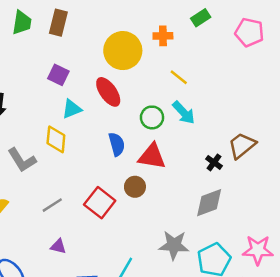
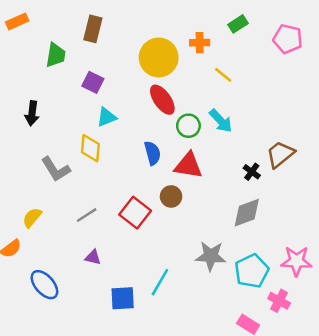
green trapezoid: (22, 23) -> (56, 55), moved
yellow line: (179, 77) -> (223, 75), moved
red ellipse: (108, 92) -> (162, 100), moved

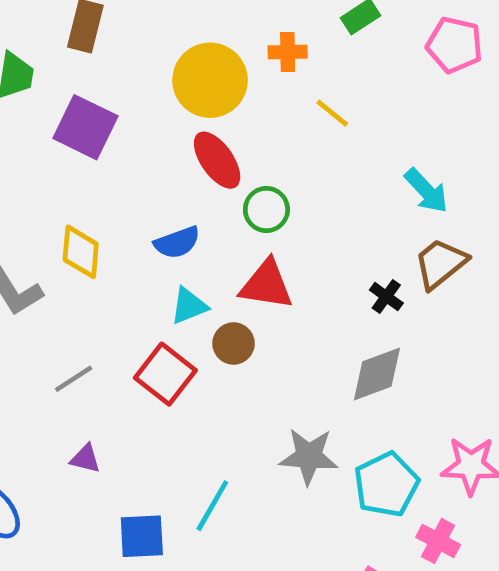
purple square: (93, 82) -> (85, 127), size x1.5
cyan triangle: (107, 117) -> (189, 306), moved
cyan arrow: (221, 121) -> (426, 191), moved
blue semicircle: (152, 153) -> (177, 242), moved, turned 85

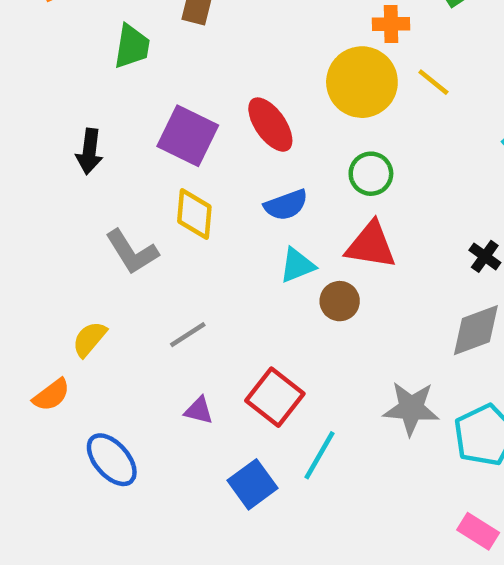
yellow circle: (210, 80) -> (362, 82), moved
purple square: (85, 127) -> (188, 136), moved
red ellipse: (217, 160) -> (270, 125), moved
red square: (165, 374) -> (275, 397), moved
blue square: (142, 536) -> (252, 484), turned -33

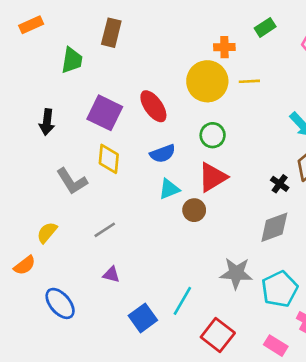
yellow line: (433, 82) -> (249, 81), turned -42
red triangle: (371, 245) -> (213, 177), turned -40
red square: (275, 397) -> (218, 335), moved

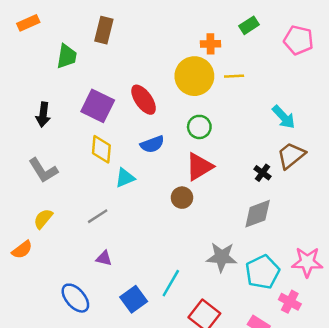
gray L-shape: (72, 181) -> (43, 170), moved
cyan triangle: (169, 189) -> (125, 178), moved
blue ellipse: (60, 303) -> (75, 298), moved

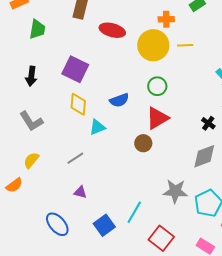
green trapezoid: (67, 56) -> (37, 29), moved
red ellipse: (144, 100) -> (112, 30), moved, turned -40

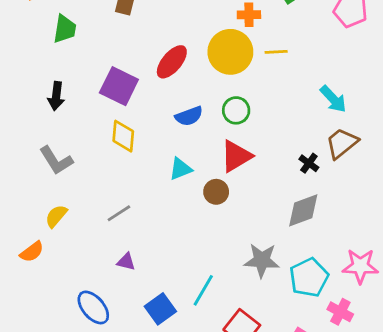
red ellipse: (112, 30) -> (172, 62), moved, turned -65
blue semicircle: (119, 100) -> (189, 116), moved
cyan triangle: (97, 127) -> (180, 169), moved

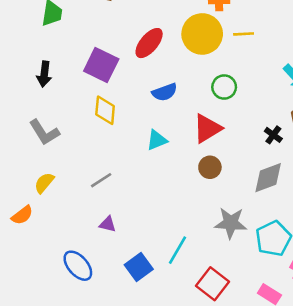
green circle: (236, 110) -> (224, 87), moved
brown circle: (216, 192) -> (210, 167), moved

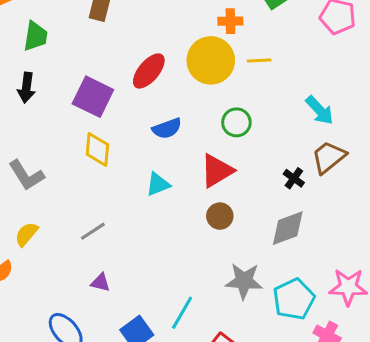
black arrow: (44, 74) -> (26, 88), moved

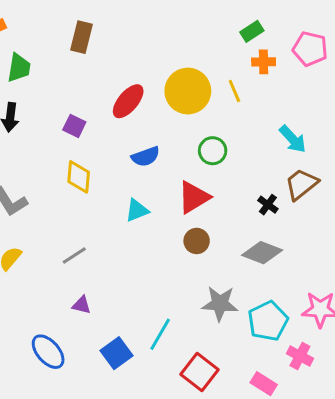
orange cross: (230, 21) -> (264, 62), moved
yellow line: (259, 60) -> (234, 91), turned 70
purple square: (93, 97) -> (74, 126), size x0.6
gray diamond: (288, 228) -> (262, 253), turned 42

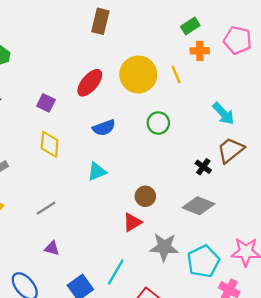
brown rectangle: (82, 37) -> (100, 21), moved
red triangle: (194, 197) -> (132, 222), moved, size x0.7

